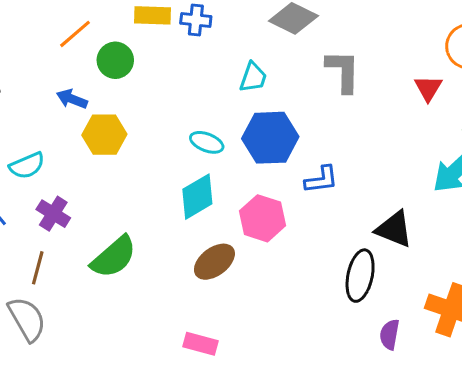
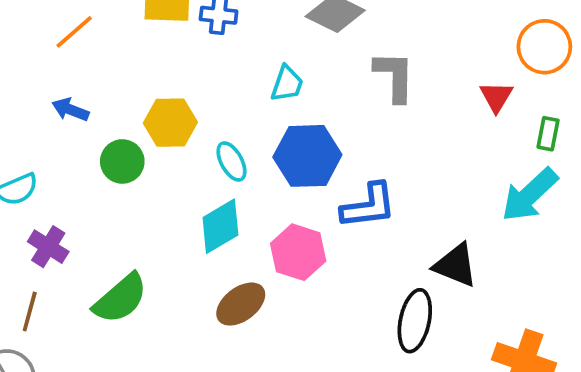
green circle: (115, 60) -> (122, 161), moved
yellow hexagon: (104, 135) -> (170, 123), moved
cyan ellipse: (207, 142) -> (231, 161), turned 40
blue L-shape: (321, 180) -> (368, 206), size x1.4

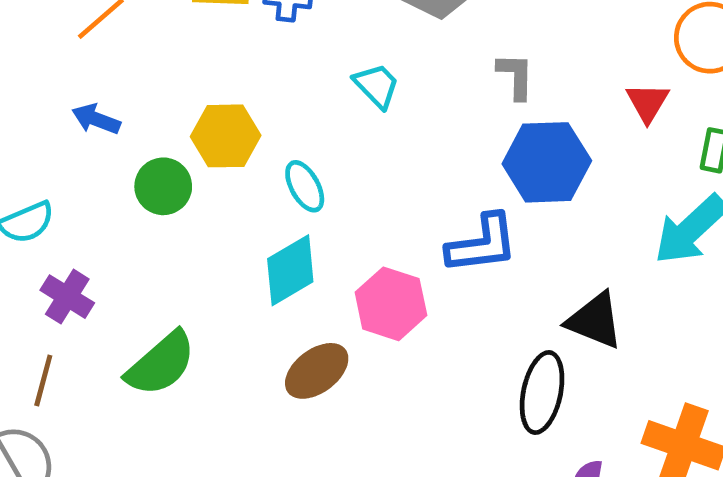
gray L-shape: (394, 76) -> (516, 76), size x0.7
cyan trapezoid: (287, 84) -> (377, 86), turned -63
blue hexagon: (307, 156) -> (547, 162), moved

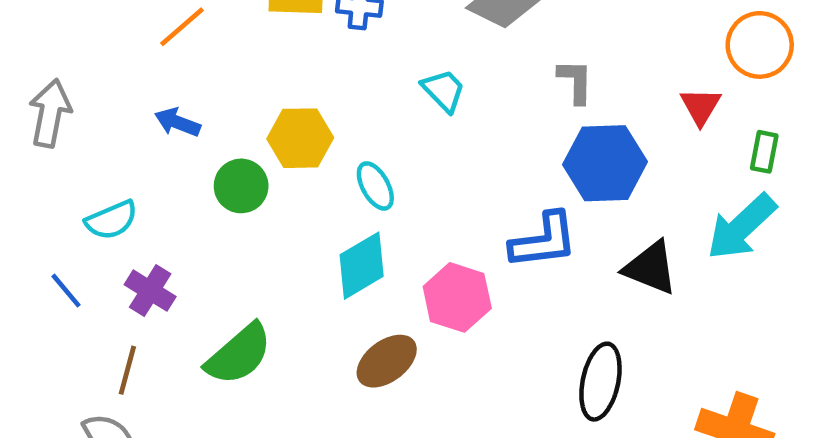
black triangle: (595, 321) -> (651, 268), moved

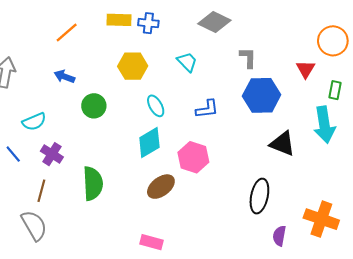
yellow hexagon: (300, 138) -> (133, 66), moved
cyan arrow: (741, 227) -> (324, 125), turned -56
blue L-shape: (544, 241) -> (207, 109), moved, size x0.7
green semicircle: (239, 354) -> (93, 183), turned -52

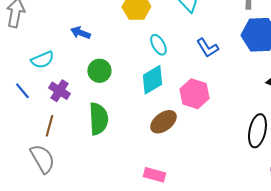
blue arrow: (64, 77) -> (80, 33), moved
green circle: (94, 106) -> (99, 71), moved
blue L-shape: (207, 109) -> (207, 48), turned 65

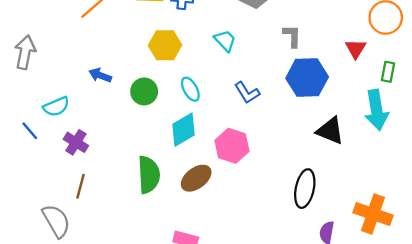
green circle: (99, 71) -> (144, 91), moved
blue line: (22, 91) -> (30, 131), moved
green semicircle: (98, 119) -> (149, 175), moved
brown line: (49, 126) -> (81, 186), moved

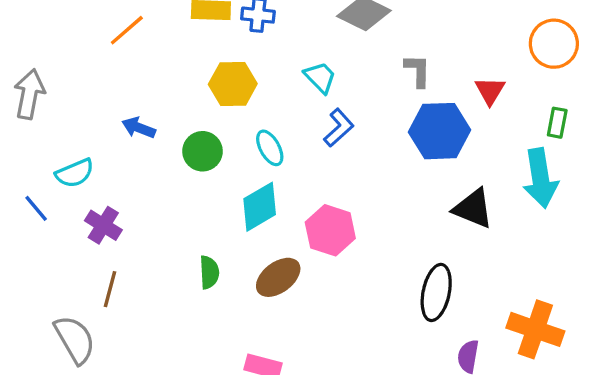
red triangle: (356, 49) -> (490, 91), moved
blue L-shape: (247, 93) -> (339, 128), moved, turned -100
green semicircle: (149, 175) -> (209, 272), size x0.6

